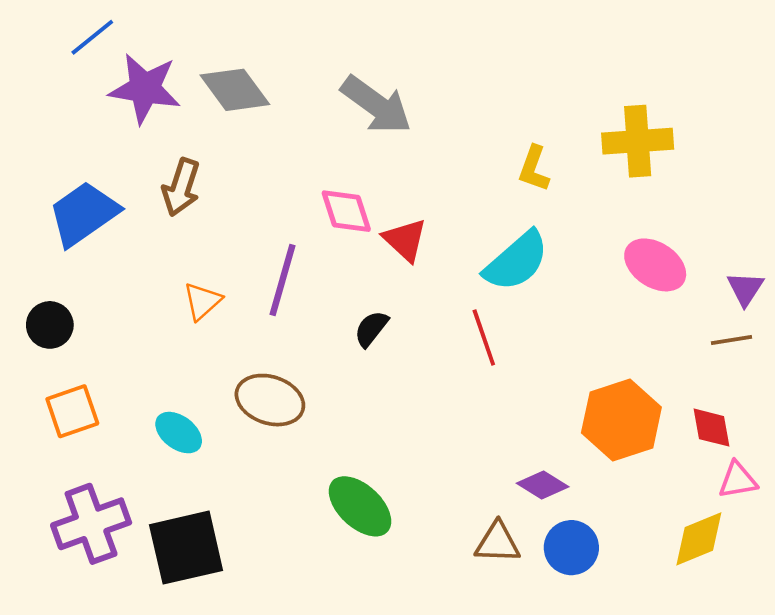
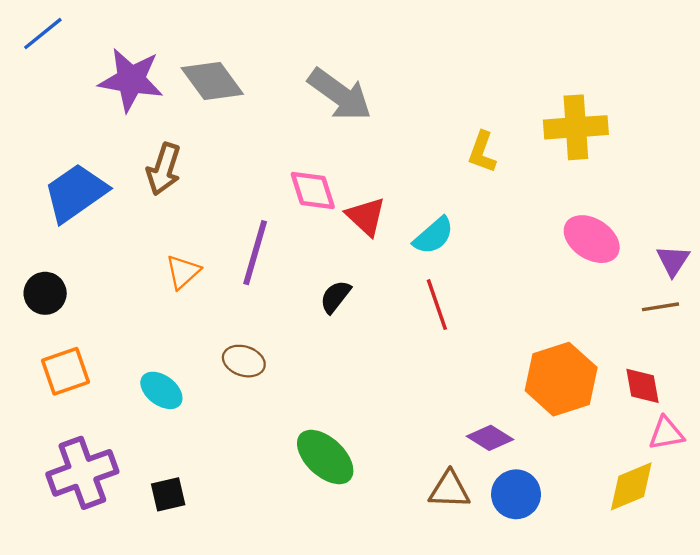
blue line: (92, 37) -> (43, 34), moved
cyan semicircle: (516, 261) -> (434, 236), moved, size x0.7
brown ellipse: (270, 400) -> (244, 361), size x0.7
black square: (186, 548) -> (168, 494), size x0.5

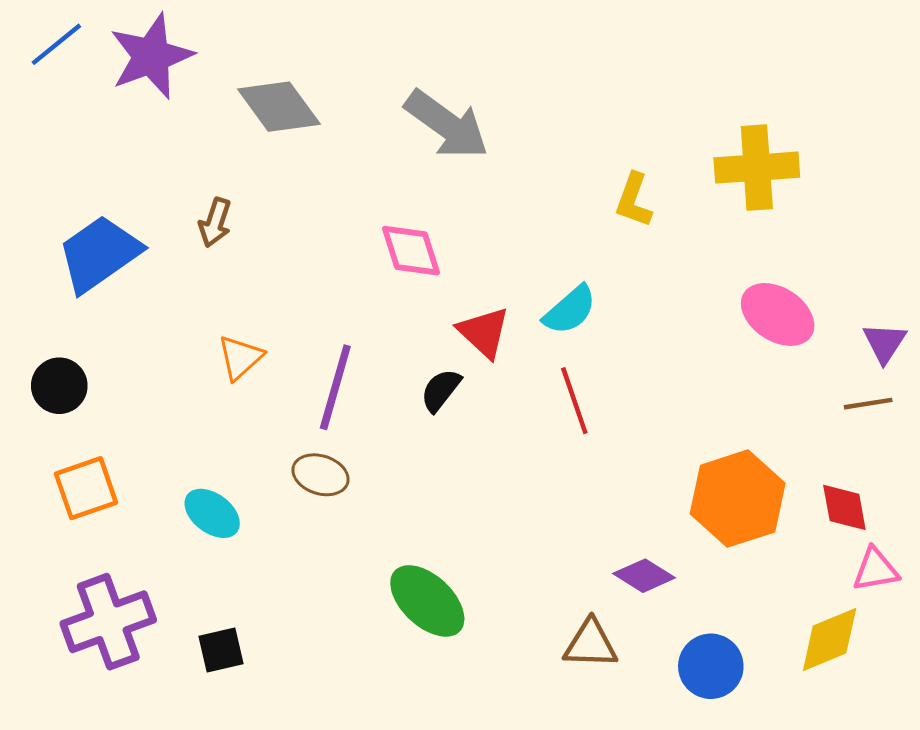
purple star: (131, 80) -> (151, 56), moved, turned -30
brown arrow: (164, 169) -> (215, 222), size x0.7
red triangle: (366, 216) -> (484, 332), moved
purple line: (255, 253) -> (335, 387), moved
blue circle: (516, 494) -> (711, 666), moved

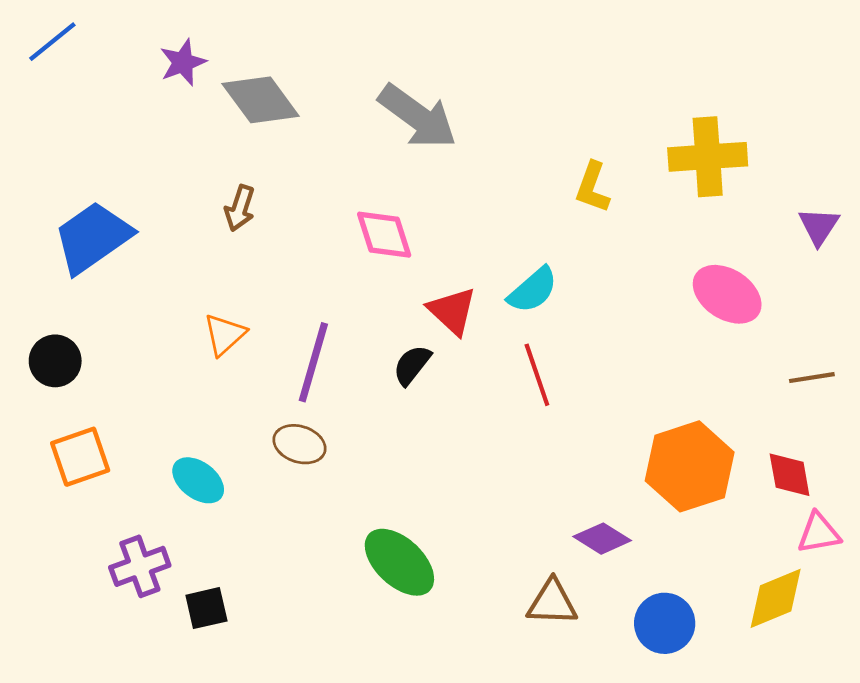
purple star: (151, 56) -> (183, 62), moved, size x0.6
brown arrow: (215, 222) -> (240, 208), moved
purple triangle: (884, 343) -> (819, 226), moved
purple cross: (108, 622) -> (140, 566), moved, size x0.7

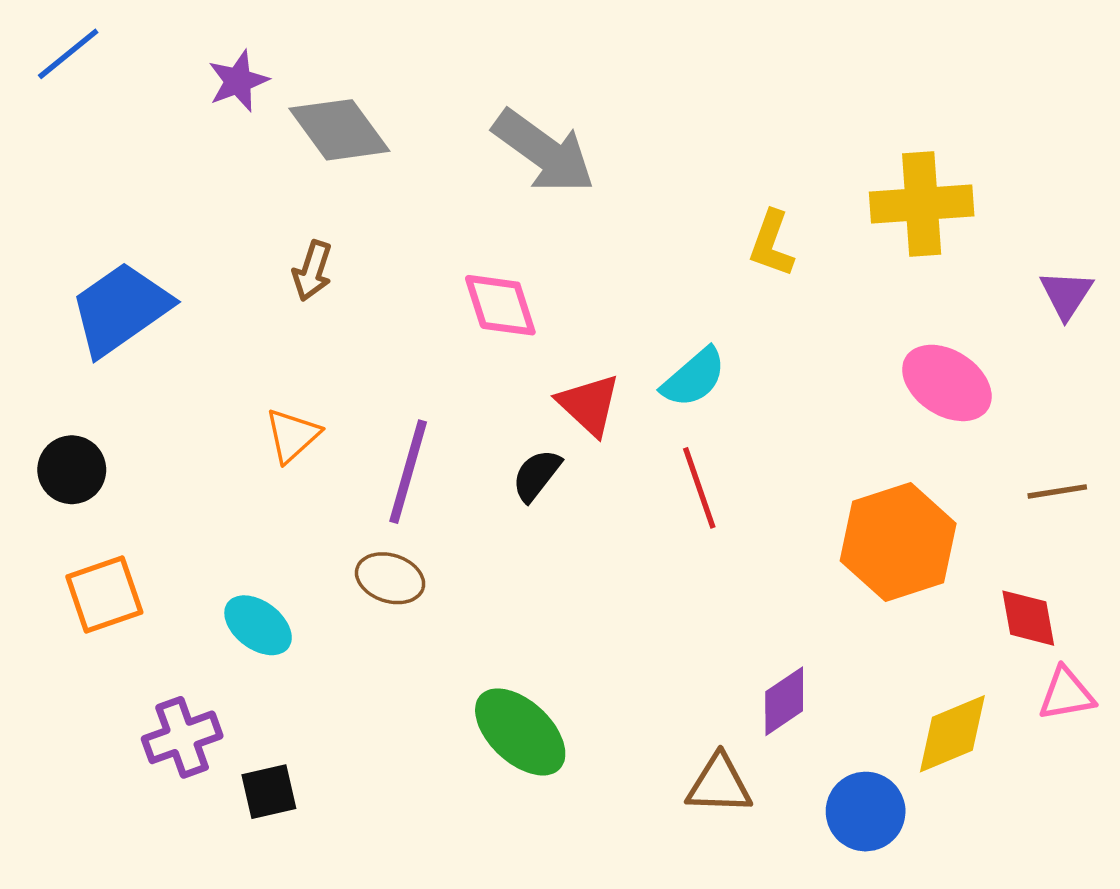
orange hexagon: (690, 466) -> (898, 542), moved
purple diamond: (602, 539) -> (784, 701), turned -66
yellow diamond: (776, 598) -> (952, 734), moved

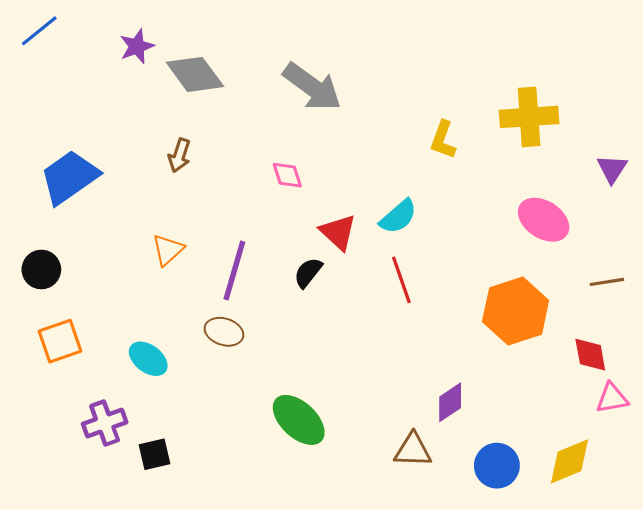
pink diamond: (500, 305) -> (287, 175), size x0.7
yellow diamond: (952, 734) -> (570, 461), moved

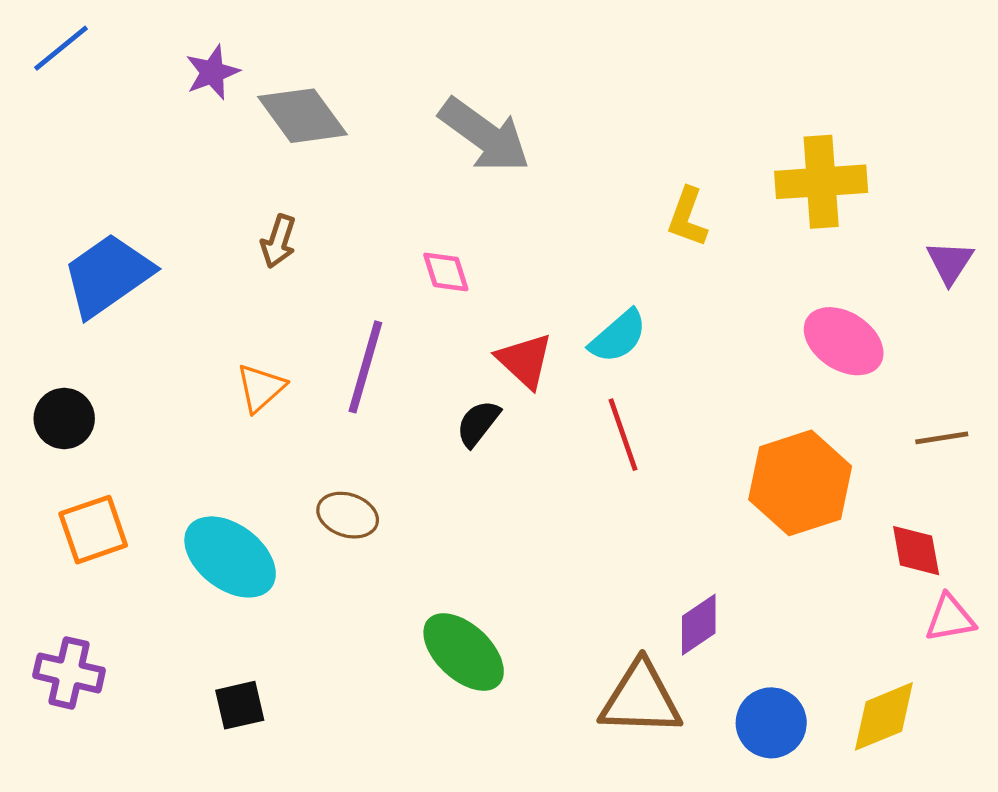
purple line: (234, 271) -> (365, 367), moved
cyan ellipse: (148, 359) -> (230, 557), size x1.5
purple cross: (105, 423) -> (69, 673), moved, turned 33
brown triangle: (413, 450) -> (641, 699), size x1.4

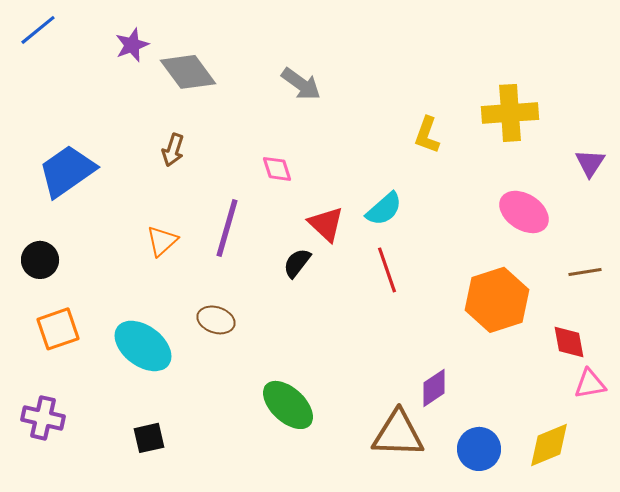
gray arrow: (485, 135) -> (301, 84), size x0.7

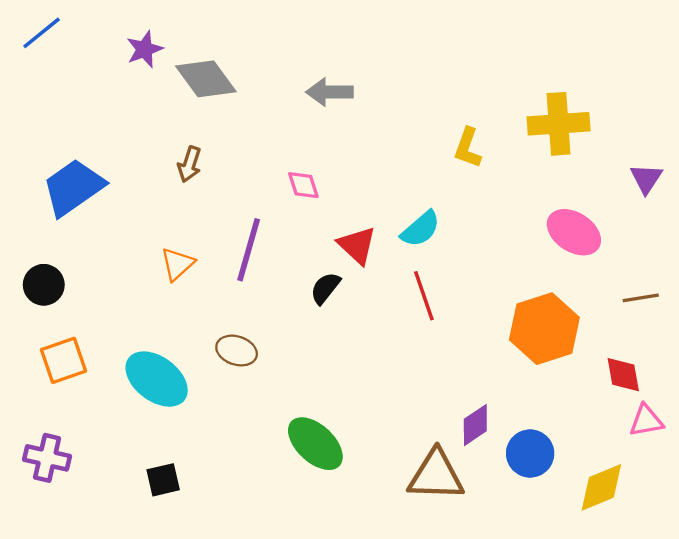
gray arrow: (301, 84) -> (330, 92), turned 144
blue circle: (479, 449) -> (530, 453), moved

